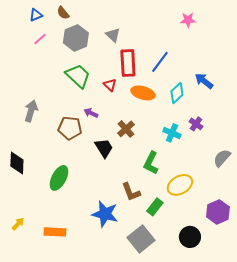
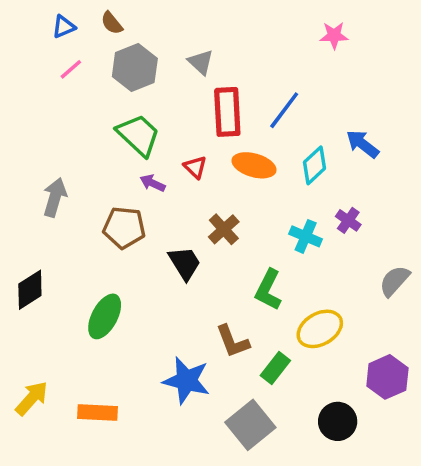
red triangle: (110, 85) -> (195, 167), moved
purple arrow: (91, 113) -> (153, 183), moved
black diamond: (17, 163) -> (30, 290), turned 55
yellow arrow: (18, 224) -> (32, 398), size x1.5

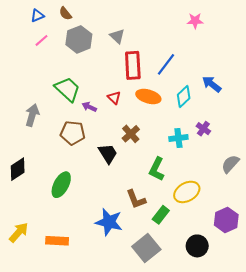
green trapezoid: (138, 135) -> (67, 89), moved
cyan cross: (306, 236) -> (178, 138), turned -30

